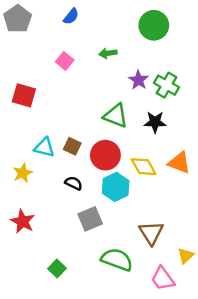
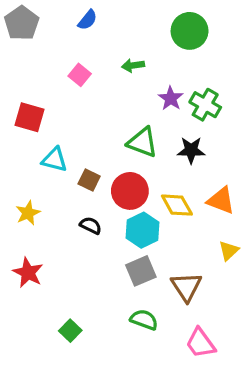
cyan triangle: (44, 148) -> (55, 160), moved
gray square: (90, 219) -> (141, 271), moved
yellow triangle: (186, 256) -> (229, 251), moved
green semicircle: (117, 260) -> (144, 320), size x0.7

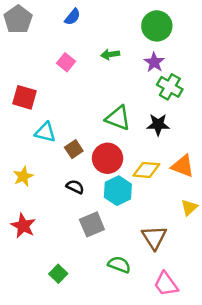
purple star: (171, 98) -> (154, 62), moved
brown square: (89, 180) -> (74, 149), turned 30
yellow diamond: (177, 205) -> (146, 170), turned -56
gray square: (141, 271) -> (92, 224), moved

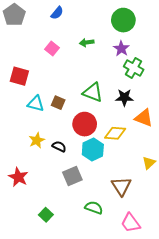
brown square: (74, 149) -> (58, 103), moved, turned -32
orange triangle: (183, 166) -> (144, 118), moved
yellow star: (23, 176) -> (37, 140), moved

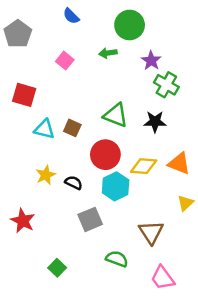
blue semicircle: (57, 13) -> (71, 16), turned 96
gray pentagon: (14, 15) -> (18, 34), moved
green circle: (123, 20) -> (130, 25), moved
orange triangle: (144, 118) -> (179, 164), moved

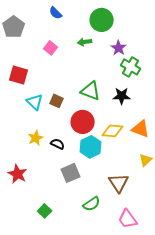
cyan triangle: (44, 129) -> (35, 102), turned 30
green semicircle: (117, 259) -> (92, 204), turned 126

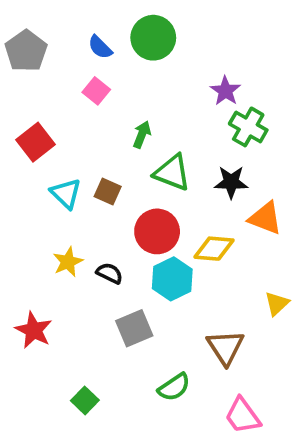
blue semicircle: (56, 13) -> (100, 47), moved
green circle: (102, 20) -> (153, 38), moved
green arrow: (85, 42) -> (142, 135), moved, turned 120
red square: (19, 75) -> (35, 142), turned 36
orange triangle: (141, 129) -> (265, 218), moved

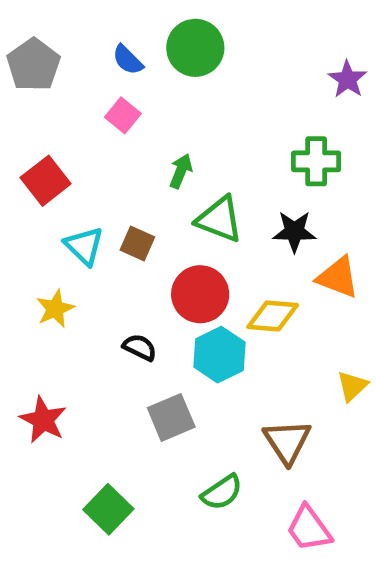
purple star: (225, 91) -> (348, 79), moved
green cross: (248, 127) -> (316, 161), turned -30
yellow star: (68, 262) -> (55, 309), moved
green square: (85, 400) -> (108, 509), size x1.4

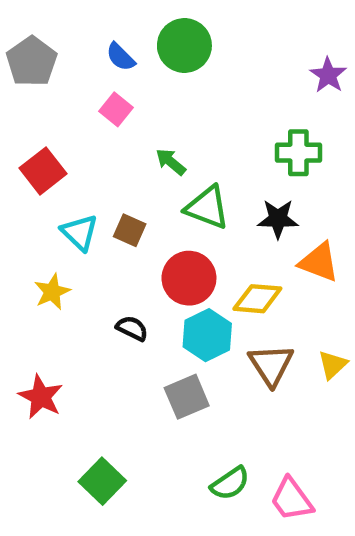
green arrow: (181, 171) -> (171, 162), turned -72
gray square: (171, 417) -> (187, 397), moved
brown triangle: (287, 442) -> (271, 365), moved
green semicircle: (222, 492) -> (230, 483), moved

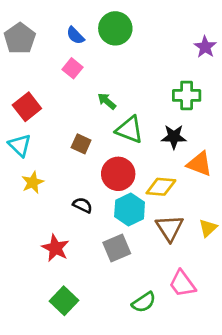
cyan triangle: (79, 233) -> (20, 145), moved
red star: (41, 397) -> (55, 248), moved
pink trapezoid: (292, 499) -> (182, 284), moved

